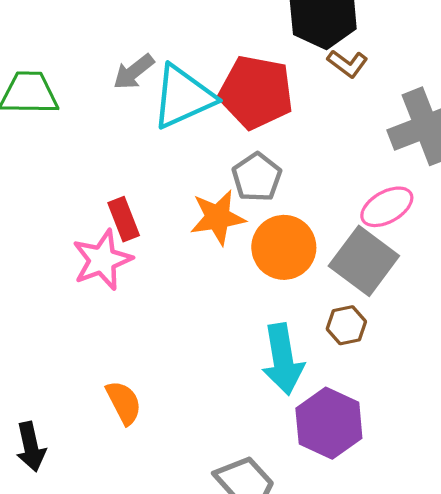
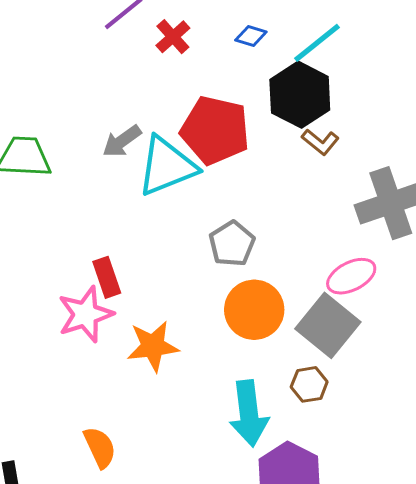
red pentagon: (256, 92) -> (215, 130), moved
orange star: (218, 217) -> (153, 346), moved

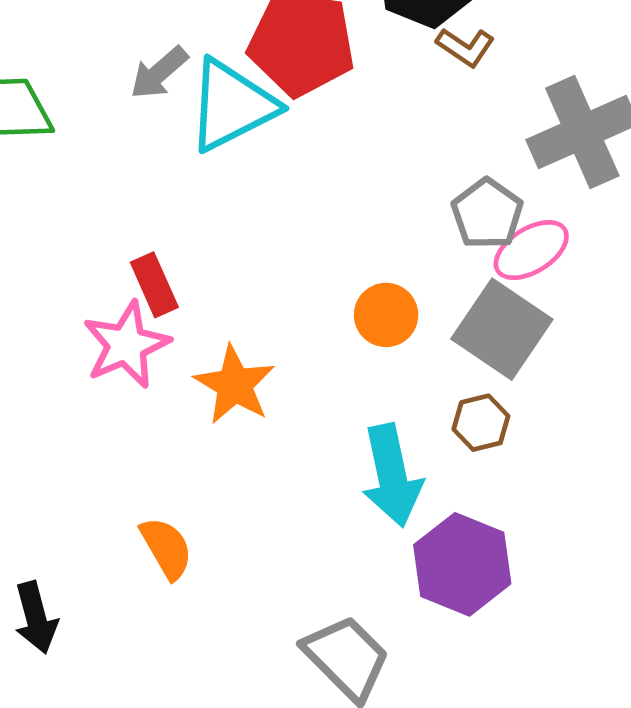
gray pentagon: (232, 244) -> (487, 214), moved
orange circle: (254, 310) -> (386, 315), size x0.7
orange star: (153, 346) -> (235, 385), turned -30

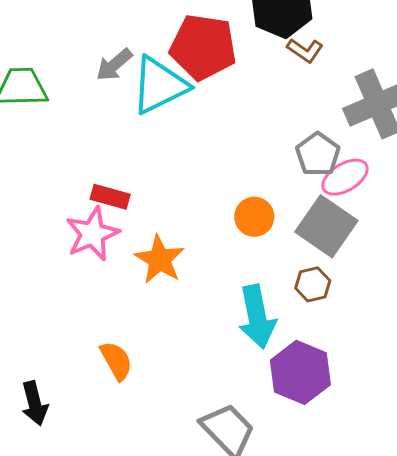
red rectangle: (154, 285) -> (110, 197), turned -51

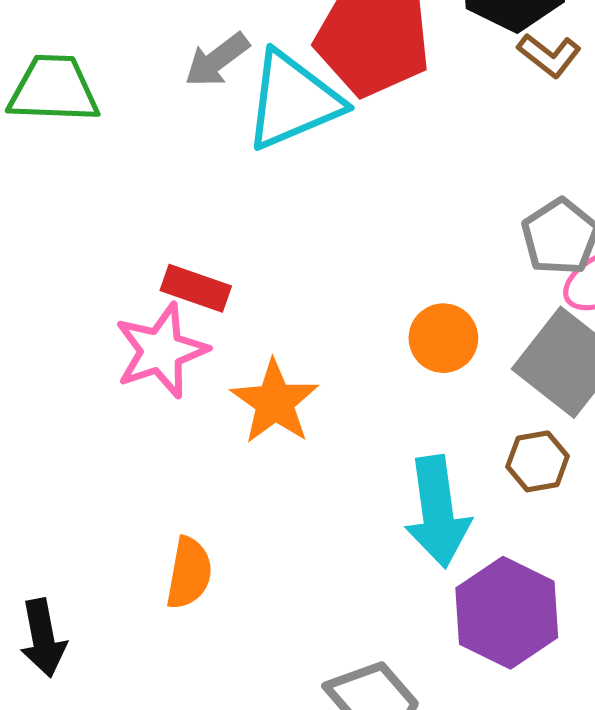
orange semicircle: (116, 361) -> (189, 573), turned 36

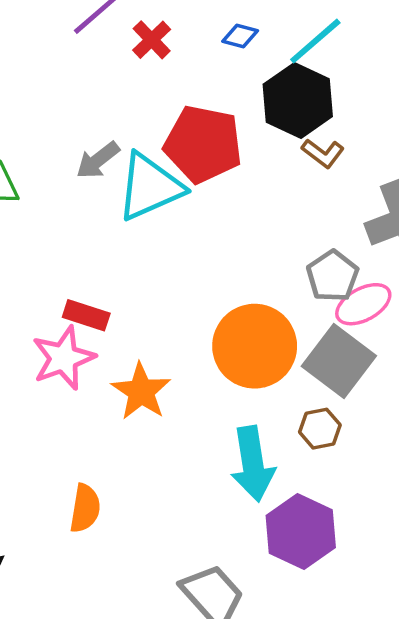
orange circle: (443, 338) -> (255, 346), size x1.8

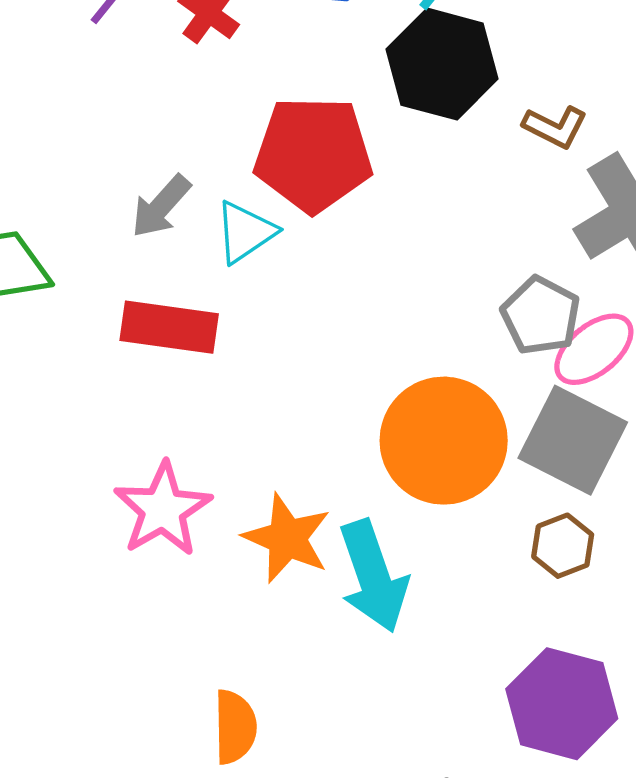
brown L-shape: (323, 153) -> (555, 127), moved
cyan triangle: (150, 187) -> (245, 232), size x0.6
red rectangle: (86, 315) -> (169, 327), moved, size x1.4
cyan arrow: (253, 464) -> (373, 576), moved

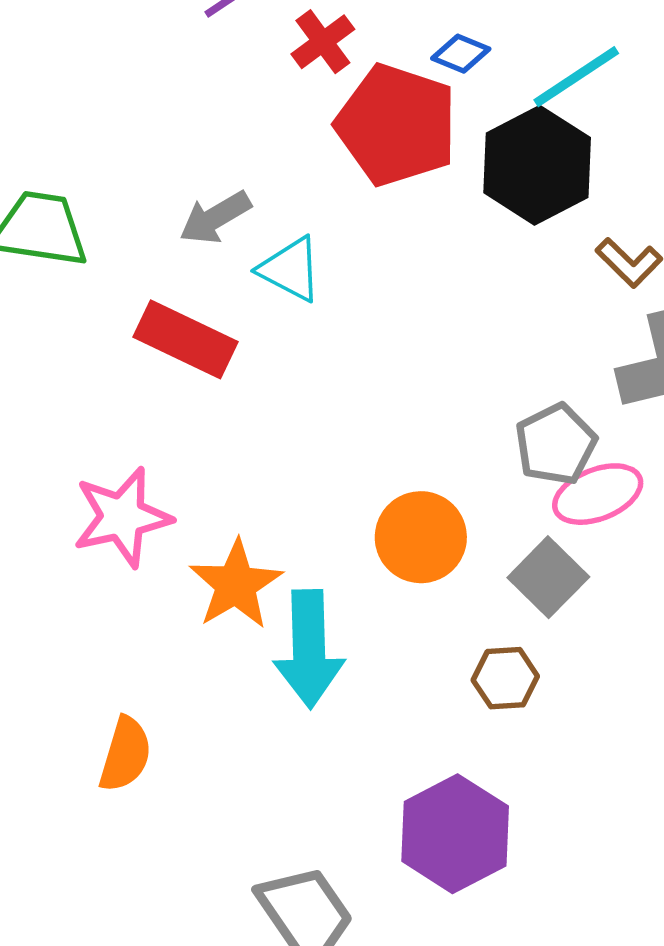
red pentagon: (313, 154) -> (397, 125), moved
cyan triangle: (245, 232) -> (290, 269), turned 44
gray square: (573, 440) -> (548, 577), size x0.7
orange circle: (444, 441) -> (421, 537), size x0.7

